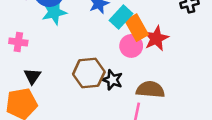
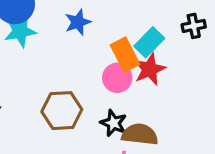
cyan rectangle: (121, 17) -> (149, 42), moved
black star: (112, 80) -> (113, 123), moved

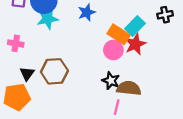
orange rectangle: (125, 55) -> (119, 34), turned -30
brown hexagon: (62, 111) -> (54, 71), moved

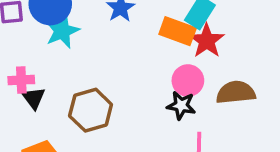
pink circle: (113, 50) -> (188, 81), moved
black triangle: (27, 74) -> (34, 98), moved
brown semicircle: (129, 88) -> (236, 92), moved

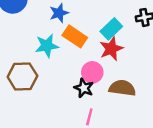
cyan star: (62, 31) -> (47, 46), moved
orange rectangle: (178, 31) -> (75, 36), moved

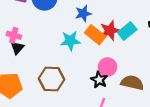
red star: (111, 49) -> (110, 30), moved
brown hexagon: (22, 76) -> (52, 79), moved

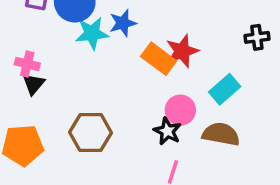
blue star: (83, 13) -> (123, 23), moved
cyan rectangle: (127, 31) -> (225, 89), moved
cyan star: (70, 41) -> (92, 33), moved

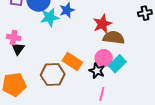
orange rectangle: (159, 59) -> (72, 61), moved
cyan rectangle: (225, 89) -> (117, 64), moved
brown semicircle: (221, 134) -> (114, 38), moved

